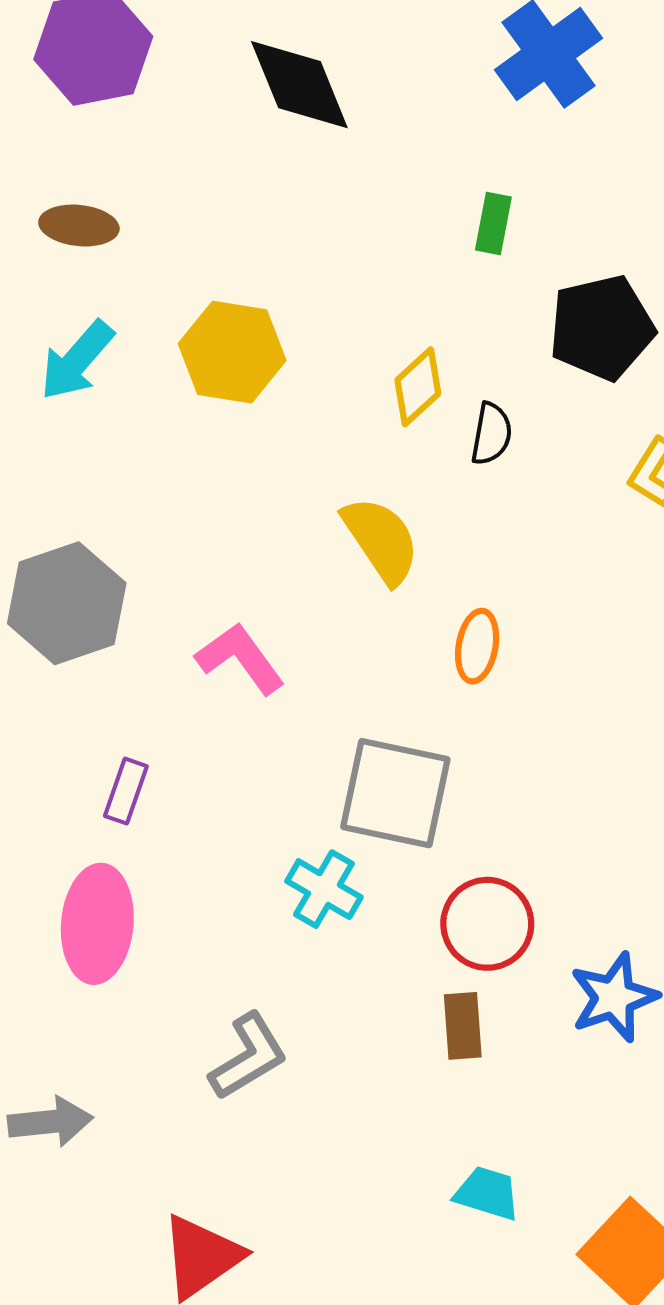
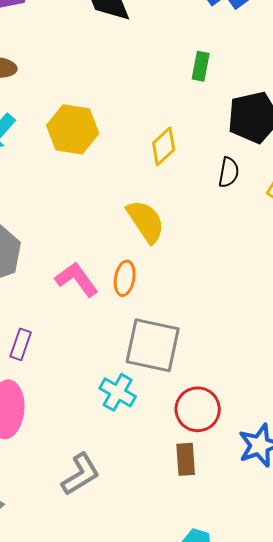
black semicircle: (491, 434) -> (229, 172), moved
orange ellipse: (477, 646) -> (125, 278), moved

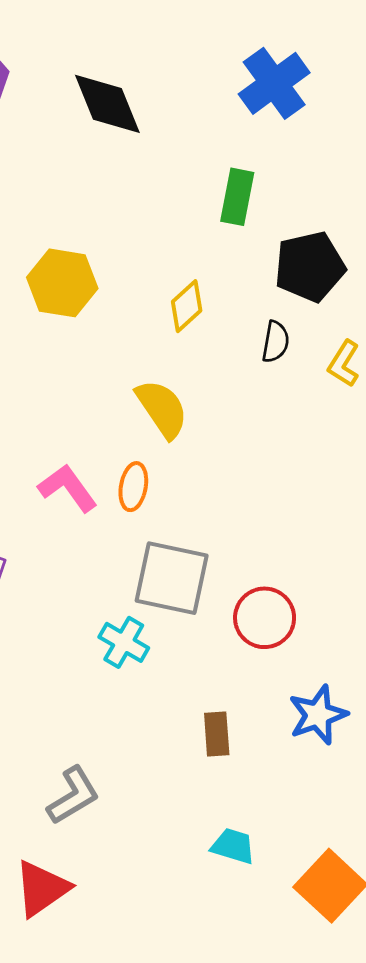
green rectangle: (201, 66) -> (237, 197), size x1.4
red circle: (198, 409) -> (265, 618), moved
gray L-shape: (81, 474) -> (73, 796), moved

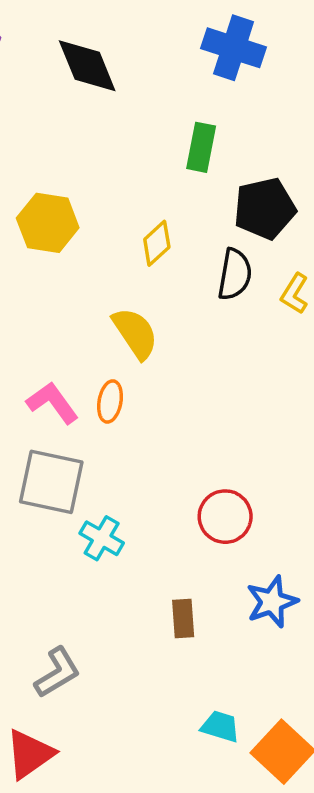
blue cross: (274, 83) -> (234, 48), turned -36
black semicircle: (275, 342) -> (235, 274), size x1.4
gray square: (172, 578) -> (51, 482), moved
cyan trapezoid: (233, 846) -> (220, 726), moved

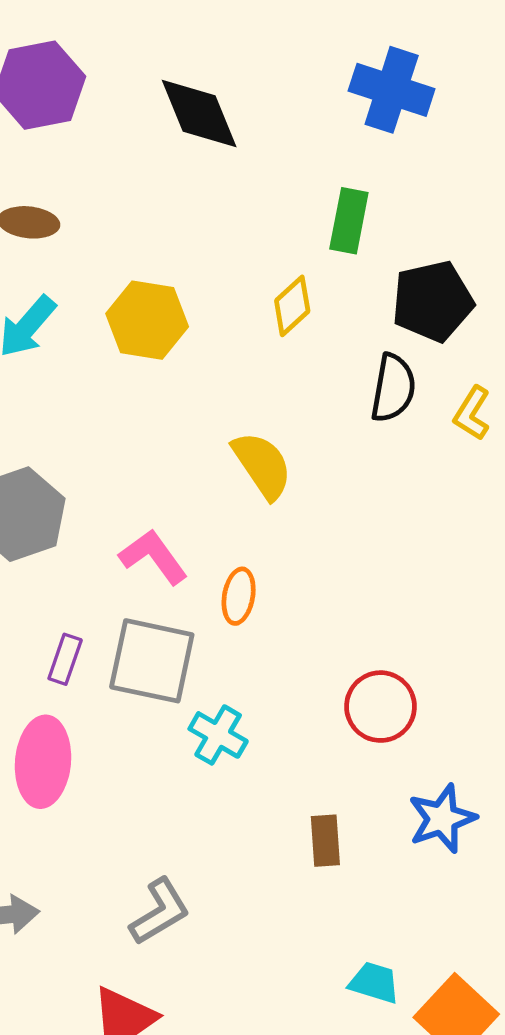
yellow diamond: (157, 243) -> (292, 306), moved
orange ellipse: (110, 401) -> (239, 596), moved

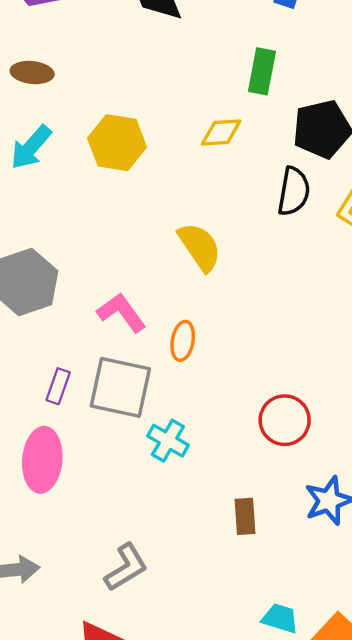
yellow diamond: (292, 306) -> (221, 133), turned 39

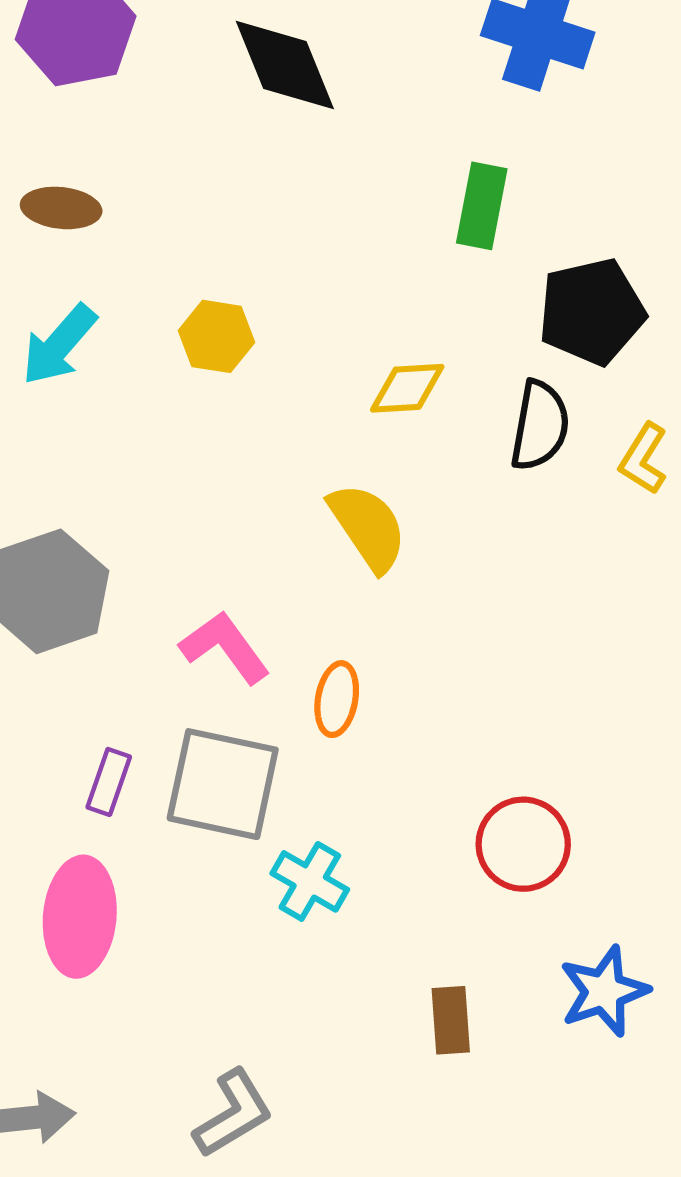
yellow diamond: (221, 133) -> (407, 388), moved
yellow hexagon: (117, 143) -> (217, 336), size x0.7

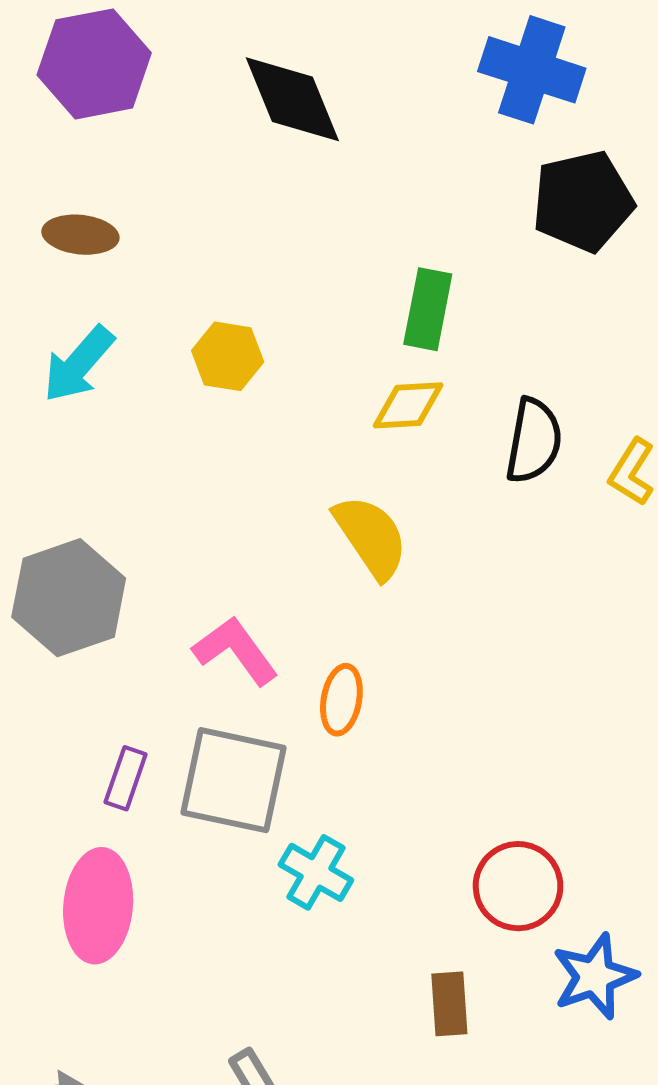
green rectangle: (482, 206) -> (428, 309), moved
black pentagon: (592, 312) -> (583, 201), moved
red circle: (523, 844) -> (518, 886), moved

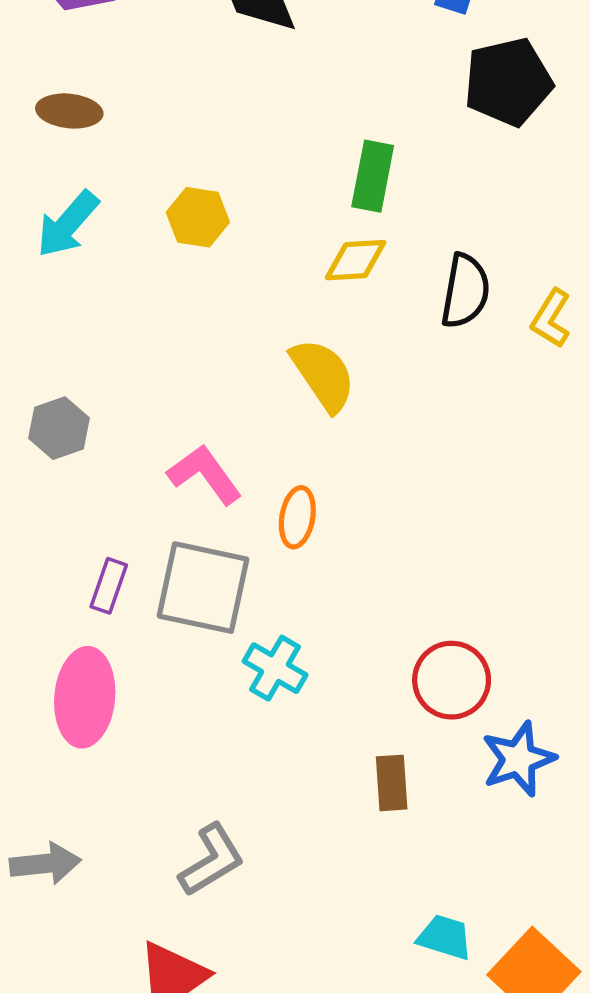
gray hexagon: (69, 598) -> (59, 428), size x0.6

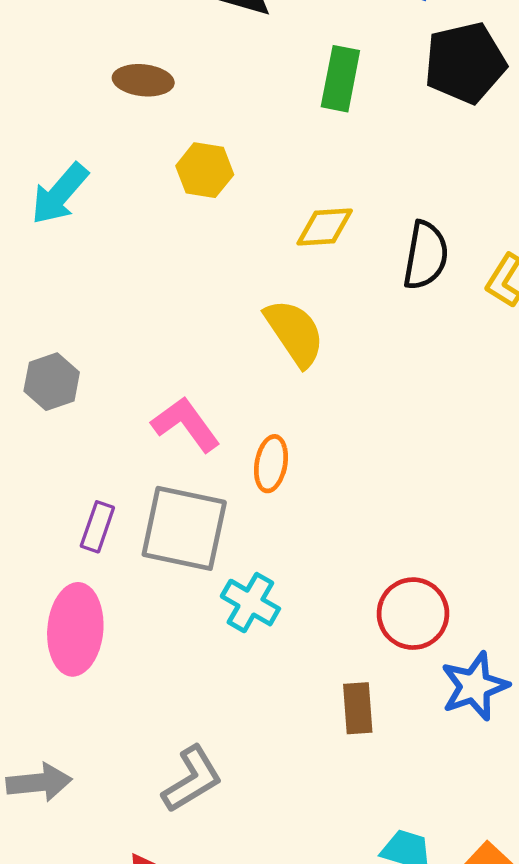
brown ellipse: (69, 111) -> (143, 80), moved
green rectangle: (373, 176) -> (340, 79), moved
yellow hexagon: (198, 217) -> (205, 170), moved

